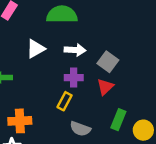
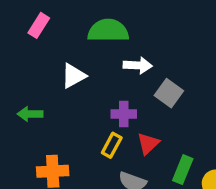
white arrow: (75, 50) -> (138, 65), moved
red triangle: (105, 87) -> (148, 143), moved

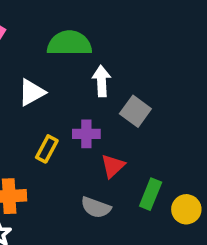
white arrow: (138, 65) -> (101, 81), turned -96
yellow rectangle: (112, 145) -> (47, 149), moved

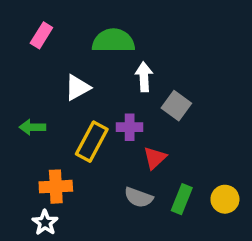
yellow rectangle: (47, 149) -> (92, 142), size x1.5
green rectangle: (151, 194) -> (182, 199), moved

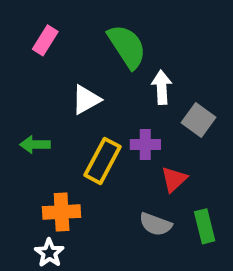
green semicircle: (113, 41) -> (127, 46), turned 57
green rectangle: (182, 199) -> (205, 226), turned -36

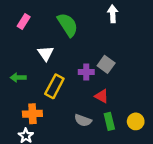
white arrow: (162, 87) -> (113, 14), moved
white triangle: (86, 100) -> (46, 53), turned -35
purple cross: (145, 145) -> (86, 72), moved
red triangle: (174, 179) -> (102, 96), moved, turned -48

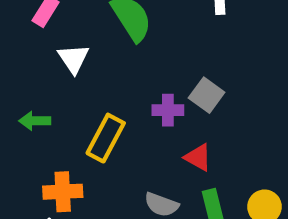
white triangle: (46, 53) -> (73, 59), moved

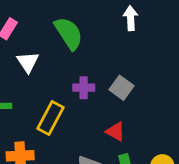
purple cross: (168, 110) -> (84, 88), moved

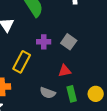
red triangle: (115, 132) -> (65, 71), turned -40

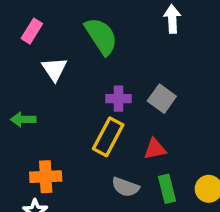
yellow rectangle: (22, 62) -> (108, 137), moved

